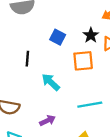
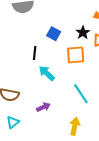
black line: (27, 59) -> (35, 53), moved
cyan line: (90, 105) -> (81, 94), turned 65

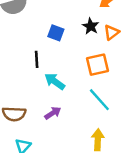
orange square: (76, 55) -> (98, 65), moved
purple arrow: (43, 107) -> (53, 113), moved

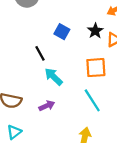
black line: (37, 59) -> (40, 53), turned -35

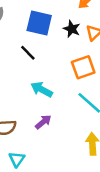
blue square: (62, 32) -> (39, 23), moved, size x1.5
black line: (40, 53) -> (28, 53), moved

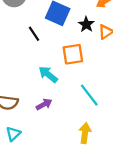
black line: (28, 53) -> (34, 34), moved
orange square: (83, 67) -> (73, 54), moved

